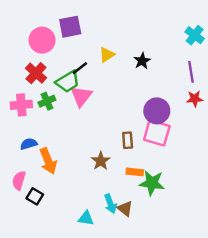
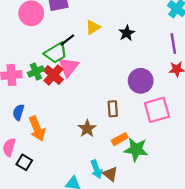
red cross: (36, 73) -> (53, 75), moved
pink square: (157, 133) -> (157, 110), moved, turned -32
blue semicircle: (29, 144) -> (18, 112), turned -56
orange rectangle: (135, 172) -> (120, 139), turned -35

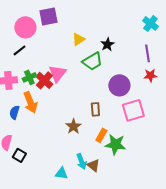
black line: (67, 40) -> (19, 50), moved
green trapezoid: (56, 53) -> (92, 61), moved
orange arrow: (37, 129) -> (30, 102), moved
orange rectangle: (120, 139) -> (101, 135), turned -32

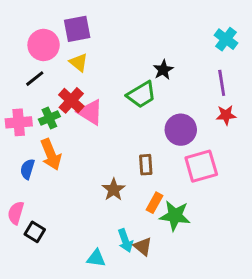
yellow triangle: (78, 39) -> (79, 62), moved, turned -48
pink triangle: (57, 73) -> (90, 112), turned -36
red cross: (44, 80) -> (71, 100), moved

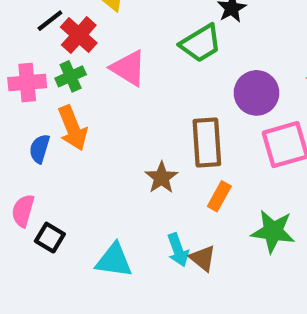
red cross: (71, 100) -> (79, 35), moved
brown rectangle: (146, 165) -> (207, 142), size x1.6
green star: (175, 216) -> (273, 231), moved
cyan triangle: (96, 258) -> (114, 260), moved, size x1.4

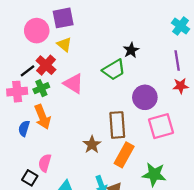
black line: (50, 21) -> (27, 71), moved
orange rectangle: (219, 196) -> (124, 155), size x1.5
pink semicircle: (23, 211) -> (45, 163), moved

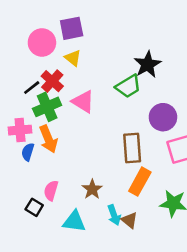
black star: (131, 50) -> (148, 64), size x1.5
green cross: (41, 88) -> (47, 107), size x1.5
pink cross: (17, 92) -> (20, 130), moved
brown star: (92, 145) -> (92, 189), moved

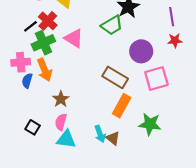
brown rectangle: (132, 148) -> (115, 77), turned -55
brown star: (92, 189) -> (61, 99), moved
pink semicircle: (51, 191) -> (61, 122), moved

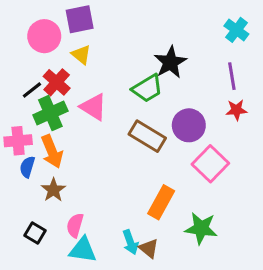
brown rectangle: (115, 77) -> (147, 136), moved
pink square: (156, 78) -> (210, 164), turned -30
brown star: (61, 99) -> (53, 190), moved

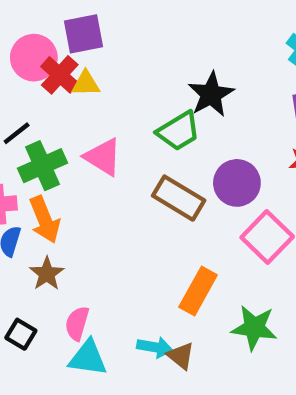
yellow triangle: (81, 55) -> (86, 84), turned -40
red cross: (57, 82) -> (60, 75), moved
cyan arrow: (130, 242) -> (155, 347), turned -60

